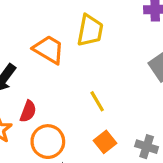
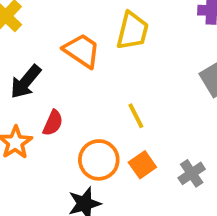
orange circle: (48, 142) -> (99, 160), moved
gray cross: (147, 147) -> (192, 173), turned 35

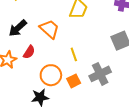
orange trapezoid: (82, 51) -> (49, 29), moved
gray cross: (192, 173) -> (100, 74), moved, size x1.5

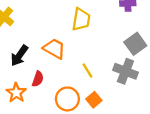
gray cross: (100, 74) -> (125, 71), moved, turned -30

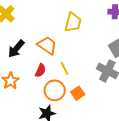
yellow line: (87, 70) -> (64, 68), moved
red semicircle: (38, 79) -> (40, 70), moved

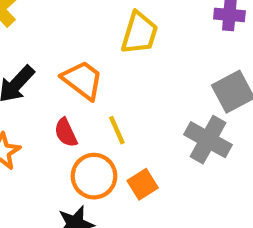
red semicircle: (40, 70) -> (66, 133), turned 128

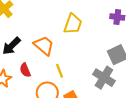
red semicircle: (66, 133) -> (25, 70), moved

